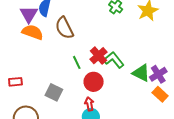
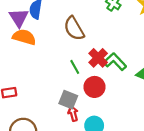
brown semicircle: (64, 28) -> (74, 28), moved
gray square: (54, 92) -> (68, 100), moved
red arrow: (89, 104) -> (73, 113), moved

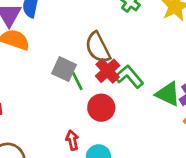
brown semicircle: (74, 28) -> (98, 48), moved
gray square: (68, 100) -> (64, 69), moved

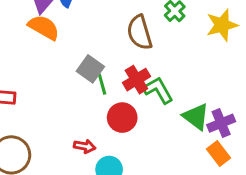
brown semicircle: (98, 48) -> (140, 32), moved
red arrow: (72, 140) -> (85, 146), turned 102

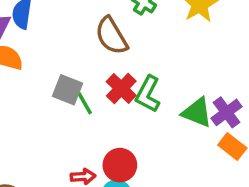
green L-shape: (158, 90) -> (148, 94), turned -108
red circle: (122, 118) -> (120, 165), moved

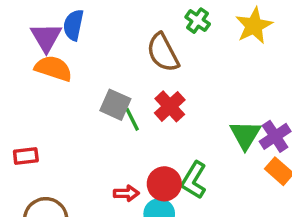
green L-shape: (148, 94) -> (194, 180), moved
green triangle: (197, 112) -> (245, 135), turned 36

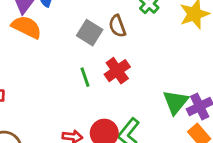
brown semicircle: (163, 53) -> (117, 26), size x0.7
gray square: (115, 105) -> (90, 33), moved

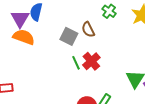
green line: (85, 77) -> (76, 63), moved

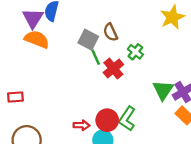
green cross: (109, 11) -> (135, 52), moved
green line: (76, 63) -> (96, 57), moved

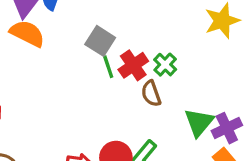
brown semicircle: (110, 32) -> (151, 94), moved
red cross: (113, 69) -> (133, 65), moved

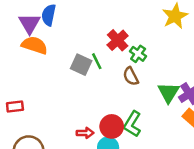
gray square: (100, 41) -> (81, 65), moved
red cross: (133, 65) -> (118, 40), moved

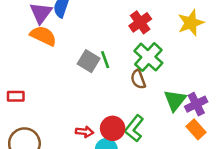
red cross: (118, 40) -> (140, 22), moved
green cross: (138, 54) -> (148, 57), size x1.6

